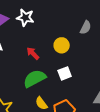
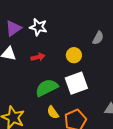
red arrow: (33, 53) -> (38, 57), moved, turned 120
white square: (65, 73) -> (76, 83), size x1.6

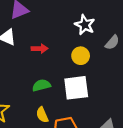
white star: (38, 27) -> (85, 25), moved
green semicircle: (47, 88) -> (41, 85), size x0.7

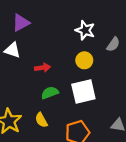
red arrow: (40, 49) -> (43, 68), moved
yellow semicircle: (42, 115) -> (41, 120), moved

